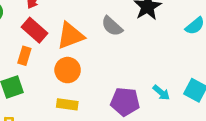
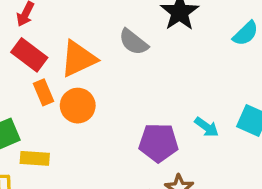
orange rectangle: (24, 56) -> (44, 92), moved, turned -36
yellow rectangle: (67, 104) -> (35, 158), moved

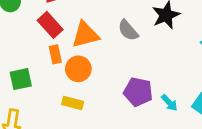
purple pentagon: (158, 143) -> (138, 92), moved
yellow rectangle: (35, 158) -> (73, 103), moved

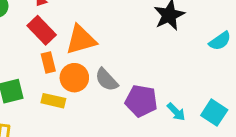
gray semicircle: (128, 30) -> (106, 80), moved
yellow rectangle: (73, 103) -> (53, 101), moved

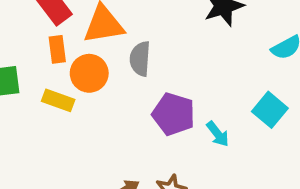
gray semicircle: (106, 80) -> (140, 59), moved, turned 40
cyan square: (214, 113) -> (270, 110), moved

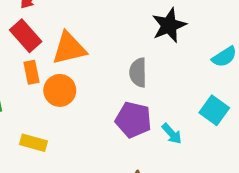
gray semicircle: (140, 59) -> (138, 73), moved
yellow rectangle: (58, 100) -> (33, 143), moved

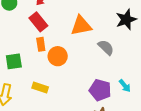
orange triangle: (69, 48) -> (81, 26), moved
gray semicircle: (138, 73) -> (106, 47), turned 132
purple pentagon: (133, 120) -> (100, 90), moved

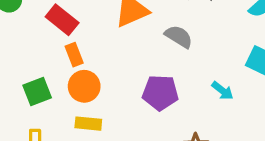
orange circle: (58, 56) -> (84, 86), moved
purple pentagon: (100, 90) -> (160, 93), moved

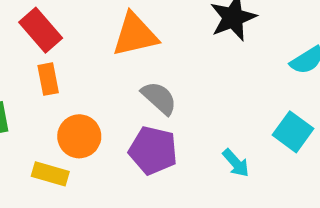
gray semicircle: (179, 36) -> (159, 98), moved
orange circle: (84, 86) -> (79, 136), moved

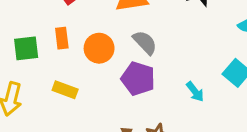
orange rectangle: (48, 79) -> (62, 38), moved
orange circle: (79, 136) -> (99, 48), moved

